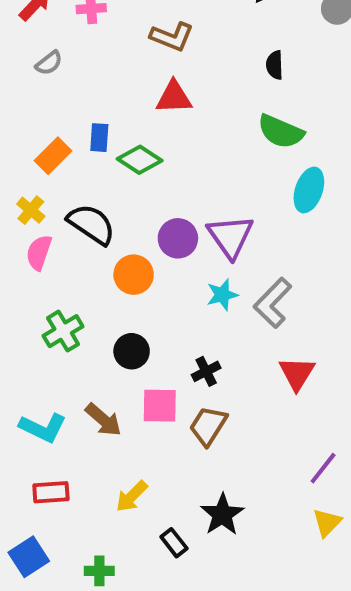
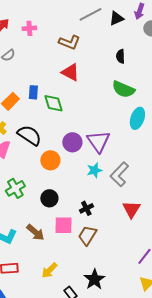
red triangle: (174, 97) -> (70, 72), turned 30
green diamond: (140, 160) -> (53, 103), turned 40

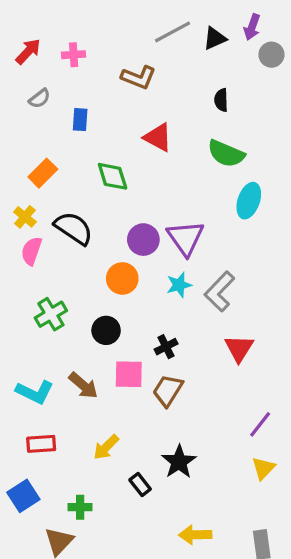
red triangle: (70, 72) -> (158, 137), moved
blue rectangle: (33, 92) -> (80, 120), moved
orange circle: (50, 160) -> (122, 278), moved

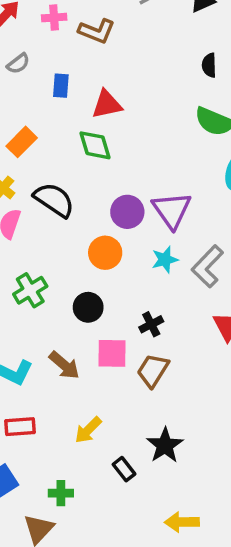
brown L-shape: (138, 77) -> (97, 31), moved
red triangle: (158, 137) -> (107, 104), moved, turned -40

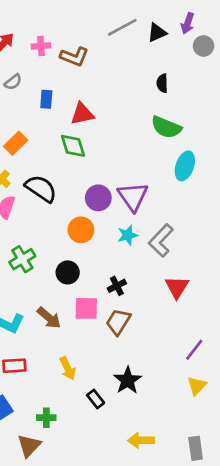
yellow arrow: (88, 430) -> (68, 368), turned -70

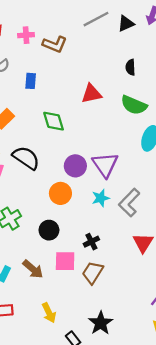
red triangle: (82, 114) -> (91, 94), moved

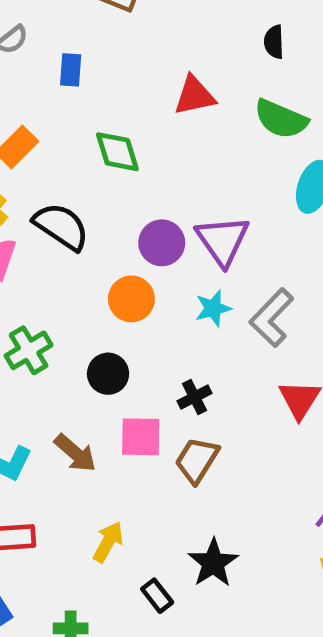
yellow arrow: (49, 313) -> (108, 542), turned -126

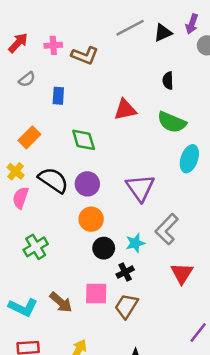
purple circle: (162, 243) -> (87, 184), moved
cyan star: (213, 308) -> (135, 243), moved
black circle: (108, 374) -> (104, 248), moved

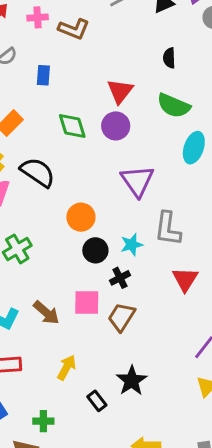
red triangle: (125, 110) -> (120, 91), turned -40
purple circle: (87, 184) -> (116, 126), moved
gray L-shape: (167, 229) -> (168, 229), turned -36

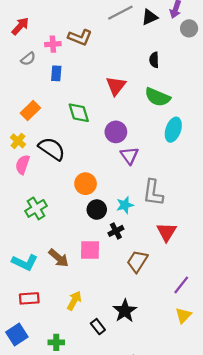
pink cross: (38, 17) -> (53, 44), moved
purple circle: (116, 126) -> (116, 132), moved
purple triangle: (137, 181) -> (129, 156), size x0.7
brown trapezoid: (121, 317) -> (137, 261), moved

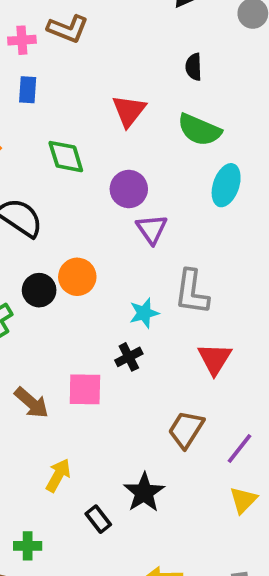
black circle: (97, 210) -> (39, 290), moved
brown trapezoid: (137, 261) -> (186, 429), moved

